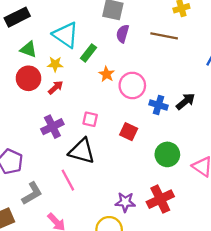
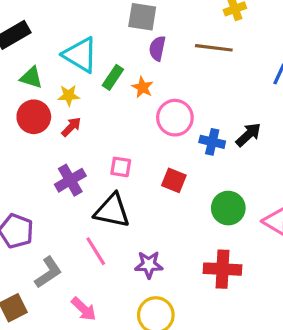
orange star: (107, 74) -> (143, 87), moved
red cross: (160, 199) -> (222, 269), turned 32
purple star: (125, 202) -> (149, 265), moved

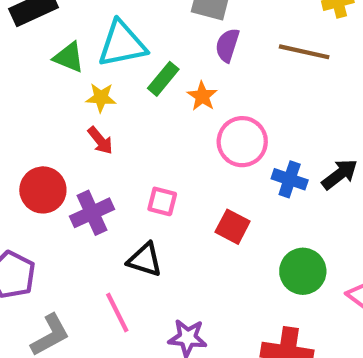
cyan triangle: (80, 55) -> (122, 44), turned -48
green triangle: (31, 78) -> (69, 57), moved
red circle: (34, 117) -> (43, 190), moved
red arrow: (71, 127) -> (100, 141), turned 90
black triangle: (112, 211) -> (145, 260), size x0.7

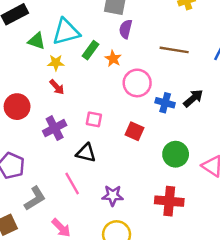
brown line: (304, 52) -> (174, 50), moved
red circle: (43, 190) -> (17, 107), moved

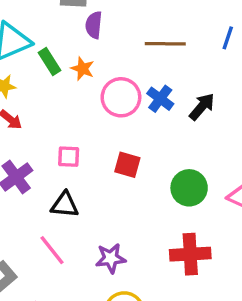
green rectangle: (90, 50) -> (50, 61), turned -60
blue cross: (165, 103) -> (160, 99), moved, turned 30

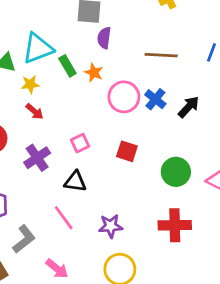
pink square: (69, 157) -> (80, 143), turned -30

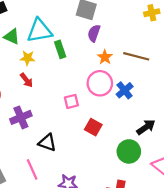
orange star: (94, 73) -> (105, 57), moved
black arrow: (189, 107) -> (146, 127), moved
pink square: (80, 143) -> (71, 101), moved

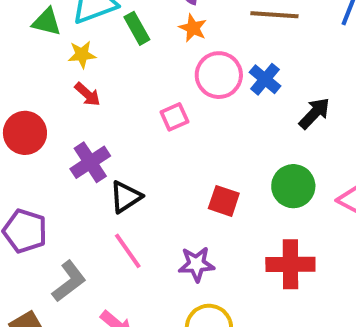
orange star: (105, 57) -> (193, 28), moved
red square: (93, 127) -> (224, 201), moved
black arrow: (146, 127) -> (314, 113), moved
black triangle: (47, 143) -> (126, 197), moved, turned -42

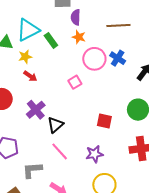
gray L-shape: (69, 281) -> (32, 170), turned -140

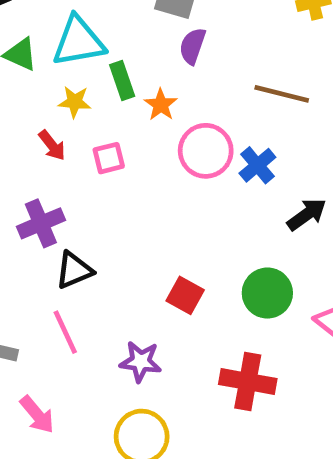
orange star: (79, 37) -> (161, 105), moved
yellow star: (25, 57) -> (75, 102), moved
pink square: (75, 82) -> (109, 158), moved

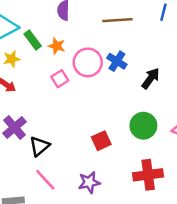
pink square: (109, 158) -> (60, 79), moved
red square: (185, 295) -> (101, 141), turned -36

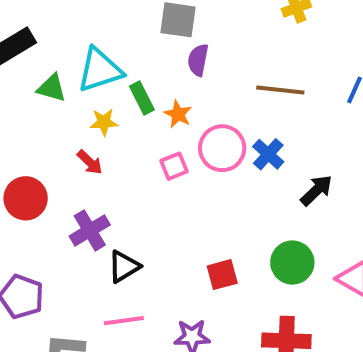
pink line: (45, 180) -> (124, 321), turned -65

